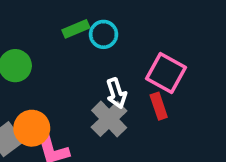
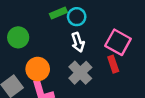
white arrow: (116, 93) -> (78, 42), moved
orange circle: (32, 128) -> (38, 69), moved

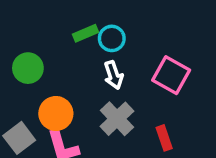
red rectangle: (113, 64) -> (164, 138), moved

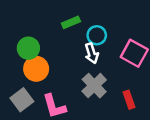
cyan circle: (112, 38) -> (97, 35), moved
orange circle: (56, 114) -> (36, 69), moved

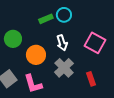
cyan circle: (97, 35) -> (64, 15), moved
orange circle: (36, 69) -> (36, 55), moved

